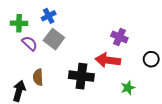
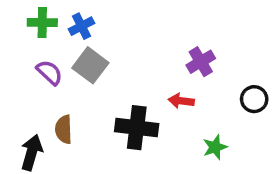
green cross: (19, 23) -> (42, 23), moved
purple cross: (119, 37) -> (201, 62), turned 35
red arrow: (108, 60) -> (181, 101), size x0.6

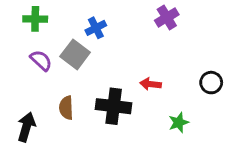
blue cross: (81, 26) -> (96, 28), moved
purple cross: (201, 62) -> (167, 17), moved
brown semicircle: (64, 129) -> (66, 108), moved

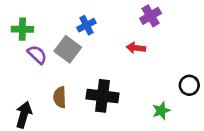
green cross: (35, 19) -> (22, 29), moved
black circle: (211, 83) -> (189, 85), moved
red arrow: (151, 84) -> (136, 48), moved

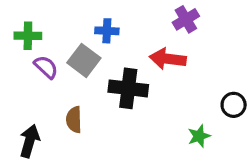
blue cross: (86, 25) -> (107, 31), turned 30
red arrow: (136, 48) -> (168, 59), size x1.5
black cross: (102, 96) -> (128, 88), moved

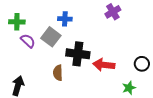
red arrow: (168, 59) -> (104, 65), moved
brown semicircle: (74, 120) -> (58, 73), moved
green star: (199, 136) -> (129, 88), moved

